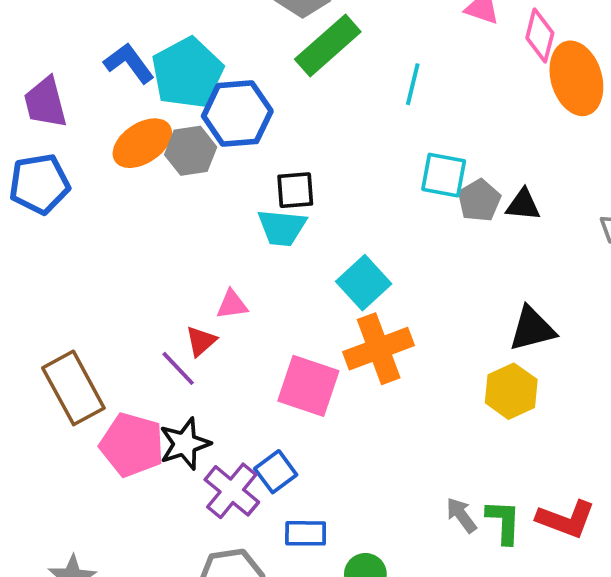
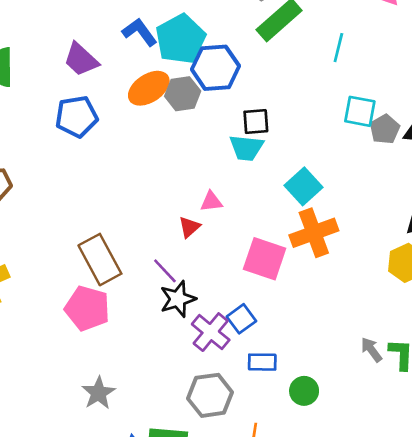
purple trapezoid: (45, 103) -> (81, 60), turned -33
purple line: (178, 368) -> (165, 271), moved
pink pentagon: (132, 445) -> (87, 308), moved

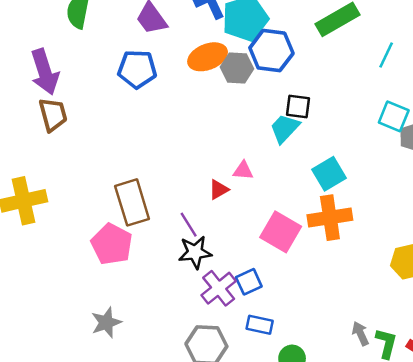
cyan trapezoid: (246, 148) -> (285, 128), turned 116

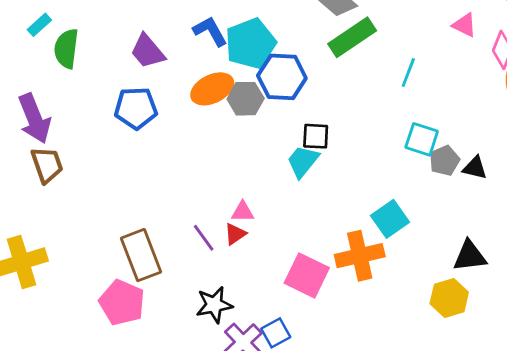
pink triangle: (243, 171) -> (243, 212), moved
cyan square: (329, 174) -> (390, 219), moved
purple line: (189, 225) -> (204, 238), moved

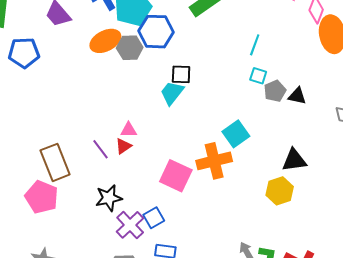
cyan line: (408, 72) -> (255, 45), moved
blue pentagon: (136, 108) -> (24, 53), moved
cyan square: (422, 139) -> (258, 76), size x0.7

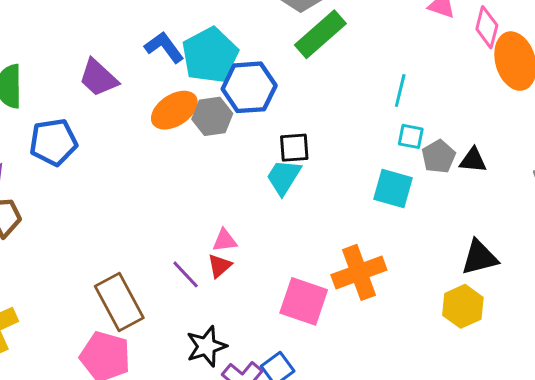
cyan square: (236, 134) -> (393, 189), moved, turned -32

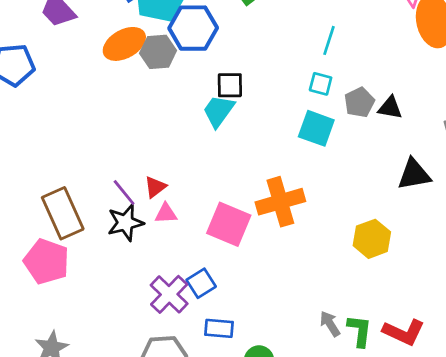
cyan square: (411, 136) -> (321, 84), moved
pink triangle: (225, 240) -> (166, 213), moved
black triangle: (480, 258) -> (414, 174), moved
black star: (206, 346) -> (125, 223), moved

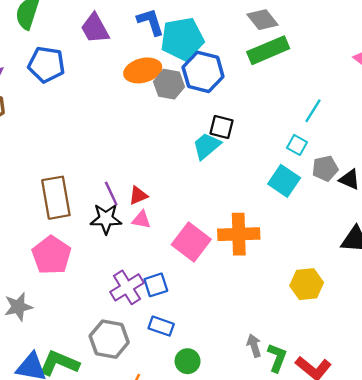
pink pentagon: (46, 262) -> (51, 255), moved

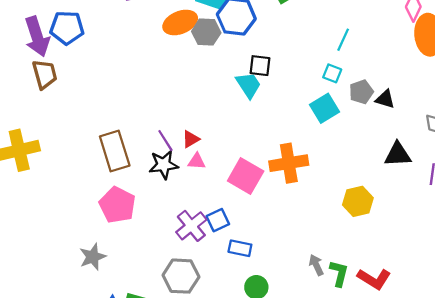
blue pentagon: (46, 65) -> (67, 28), moved
cyan trapezoid: (207, 146) -> (248, 85), turned 104
cyan square: (284, 181) -> (325, 108), turned 32
blue rectangle: (161, 326) -> (240, 248), moved

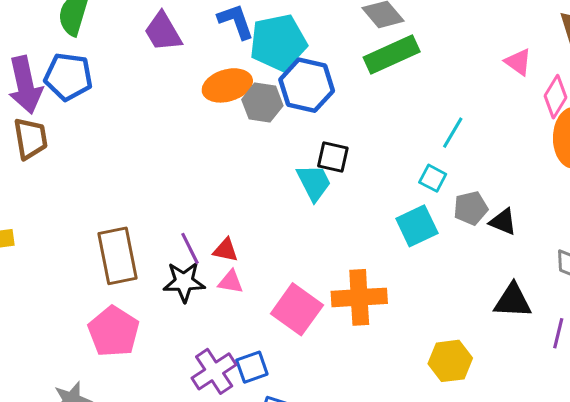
red triangle: (191, 139) -> (226, 250), turned 36

